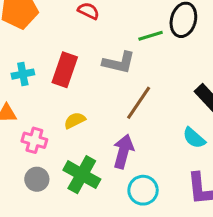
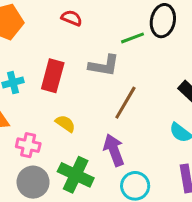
yellow semicircle: (75, 120) -> (65, 124), turned 66
purple arrow: (123, 151) -> (114, 150), turned -32
gray circle: (37, 179) -> (33, 182), size x1.4

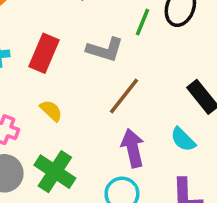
green line: (133, 38) -> (142, 22), turned -55
purple arrow: (114, 150) -> (133, 148), moved

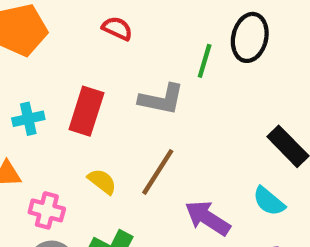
brown line: (124, 96) -> (158, 172), moved
purple arrow: (133, 148) -> (208, 218), turned -39

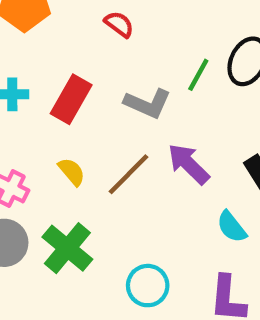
purple arrow: (208, 218) -> (189, 164), moved

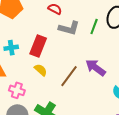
gray L-shape: (148, 103) -> (69, 28), moved
yellow semicircle: (72, 172) -> (41, 70), moved

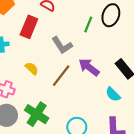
gray L-shape: (69, 28) -> (62, 45), moved, turned 40
red rectangle: (38, 46) -> (29, 27), moved

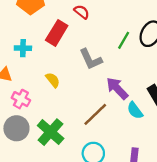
brown line: (61, 76) -> (95, 114), moved
cyan semicircle: (113, 94) -> (135, 110), moved

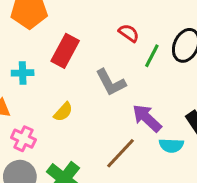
red semicircle: (82, 12) -> (129, 33), moved
yellow semicircle: (53, 80) -> (63, 112), turned 84
cyan semicircle: (135, 110) -> (171, 145), turned -48

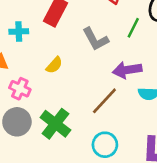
green line: (152, 56) -> (133, 28), moved
purple arrow: (147, 118) -> (127, 70), turned -52

